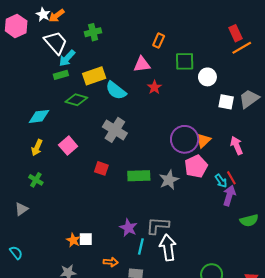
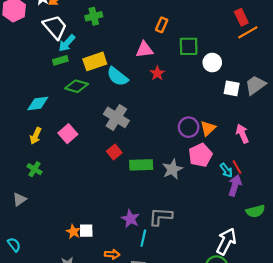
purple circle: (185, 139) -> (189, 127), size x0.7
red square: (101, 168) -> (114, 152), moved, turned 32
white arrow: (168, 247) -> (226, 241), moved, turned 35

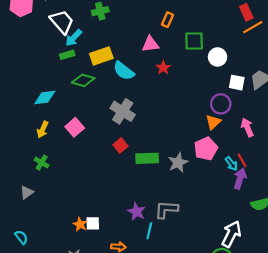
purple circle: (189, 127) -> (221, 104), moved

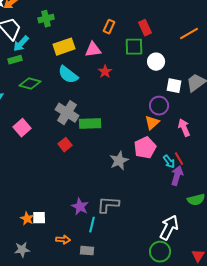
red rectangle: (246, 12) -> (145, 28), moved
yellow rectangle: (101, 56) -> (64, 47), moved
green rectangle: (147, 158) -> (90, 124), moved

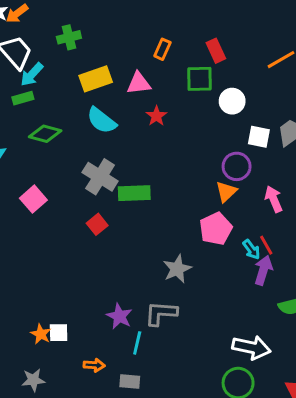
gray star: (119, 161) -> (177, 269), moved
white arrow: (169, 228) -> (251, 347), turned 75

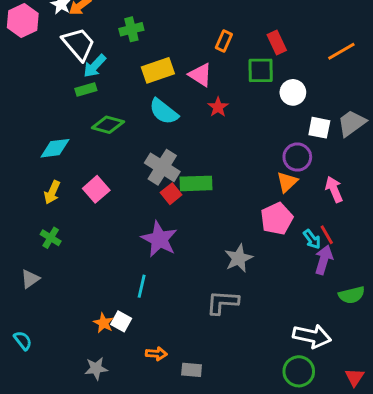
pink triangle: (139, 83) -> (200, 75), turned 40
red square: (97, 224) -> (171, 194), moved
purple star: (119, 316) -> (159, 239), moved, size x1.4
white square: (59, 333) -> (121, 321), turned 30
cyan line: (137, 343) -> (142, 286), moved

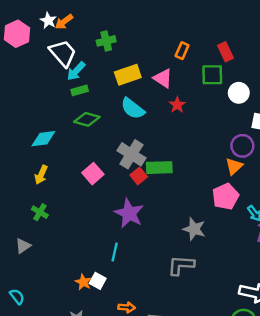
green rectangle: (86, 89) -> (80, 90), moved
pink square: (96, 189) -> (93, 174), moved
gray star: (239, 258) -> (194, 229), turned -30

